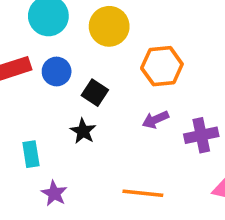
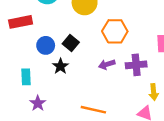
blue circle: (57, 71) -> (46, 45), moved
purple cross: (201, 135) -> (136, 65), moved

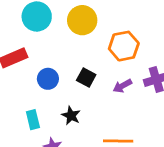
black square: (71, 43) -> (86, 77), moved
black star: (60, 66) -> (71, 116), moved

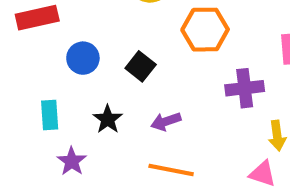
purple arrow: (122, 86) -> (166, 121), moved

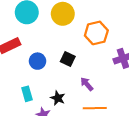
black star: (108, 119) -> (58, 98), moved
purple arrow: (166, 121) -> (87, 84), turned 80

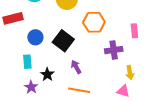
black square: (68, 59) -> (63, 41), size x1.5
cyan rectangle: (27, 94) -> (27, 62), moved

